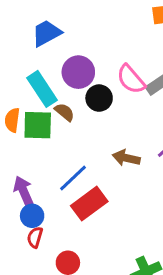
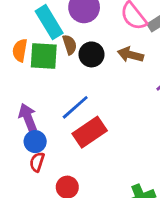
black circle: (99, 98) -> (92, 54), moved
brown semicircle: (65, 112) -> (70, 45), turned 30
brown arrow: (126, 158) -> (130, 55), moved

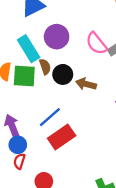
brown arrow: (130, 55) -> (86, 84), moved

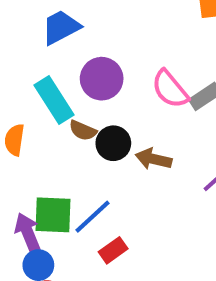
brown semicircle: (45, 67) -> (83, 130), turned 133
green square: (24, 76) -> (53, 215), moved
red rectangle: (62, 137) -> (113, 250), size x0.6

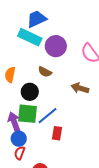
cyan rectangle: (54, 100) -> (30, 37), moved, turned -35
black circle: (113, 143) -> (30, 92), moved
red rectangle: (113, 250) -> (57, 133), turned -48

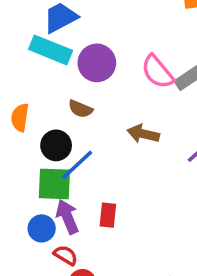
blue line: (47, 116) -> (77, 165), moved
purple arrow: (14, 122) -> (67, 217), moved
red semicircle: (20, 153) -> (66, 255), moved, turned 104

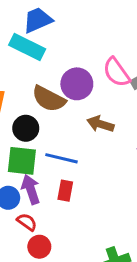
purple circle: (97, 63) -> (77, 84), moved
brown semicircle: (80, 109) -> (49, 99), size x1.6
blue line: (77, 165) -> (62, 158), moved, turned 52

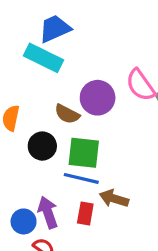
brown semicircle: (49, 99) -> (67, 114), size x0.7
brown arrow: (100, 124) -> (114, 198), moved
green square: (22, 161) -> (84, 153), moved

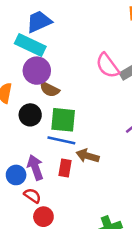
purple circle: (98, 98) -> (37, 71), moved

